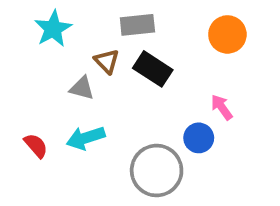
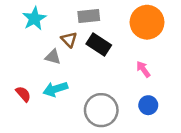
orange circle: (227, 34) -> (147, 22), size x1.4
blue circle: (199, 138) -> (148, 105), moved

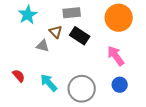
pink arrow: (143, 69) -> (116, 56), size x1.5
cyan arrow: (55, 89) -> (49, 83), moved, turned 66

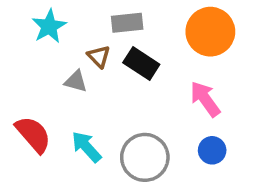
red semicircle: (19, 76) -> (33, 134), size x1.6

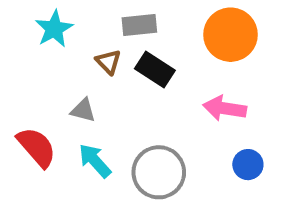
gray triangle: (76, 81) -> (83, 110), moved
pink arrow: (205, 99) -> (225, 108), turned -45
blue circle: (212, 150) -> (248, 165), moved

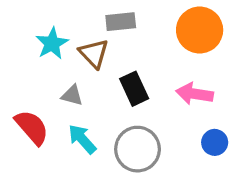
cyan star: (54, 29) -> (52, 43), moved
brown triangle: (108, 62) -> (94, 53), size x1.4
black rectangle: (155, 70) -> (134, 89), moved, turned 32

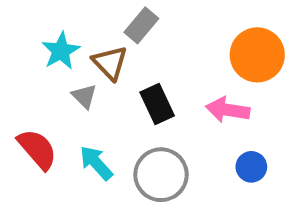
gray rectangle: (121, 22) -> (141, 25), turned -44
orange circle: (200, 30) -> (257, 55), moved
gray triangle: (72, 95) -> (84, 96), moved, turned 30

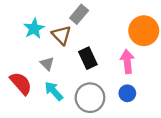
gray triangle: (84, 96) -> (47, 64), moved
pink arrow: (228, 110) -> (127, 61), turned 75
blue circle: (251, 167) -> (127, 93), moved

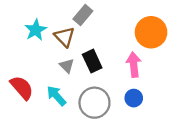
gray triangle: (47, 64) -> (67, 66), moved

